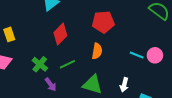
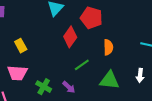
red pentagon: (103, 22) -> (91, 18), moved, turned 30
green cross: (40, 64) -> (44, 87), moved

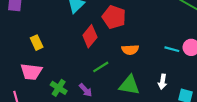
orange semicircle: (108, 47) -> (130, 50), turned 84

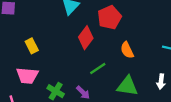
red pentagon: (114, 17) -> (109, 17), turned 30
orange semicircle: (130, 50) -> (127, 50), turned 70

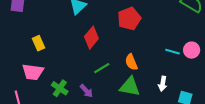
red pentagon: (109, 17) -> (129, 19), moved
orange semicircle: (127, 50) -> (131, 62), moved

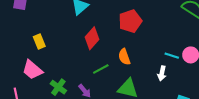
orange semicircle: (131, 62) -> (124, 57), moved
pink trapezoid: (33, 72) -> (32, 70), turned 30
white arrow: (163, 84) -> (162, 73), moved

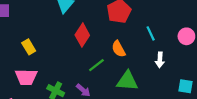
cyan line: (172, 56) -> (151, 33), moved, turned 56
pink trapezoid: (32, 70) -> (26, 77), turned -30

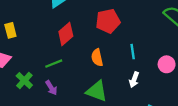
green line: (96, 65) -> (54, 64), moved

